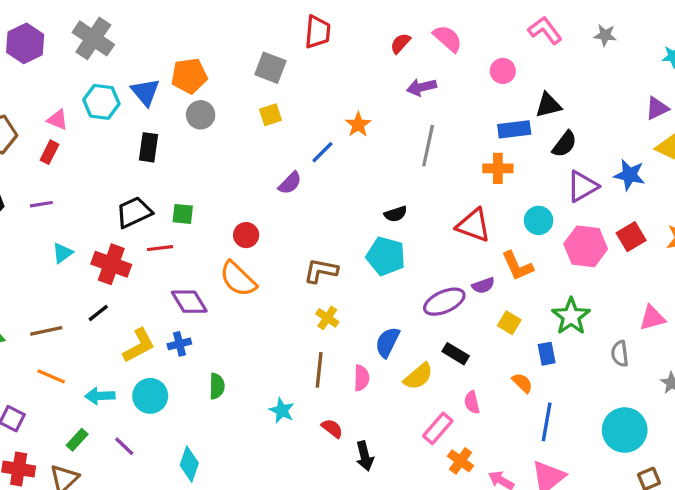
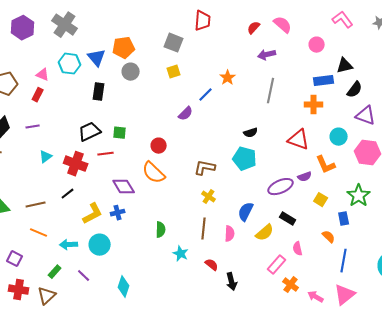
purple triangle: (582, 186) -> (366, 116), turned 50
green semicircle: (217, 386) -> (161, 230), moved

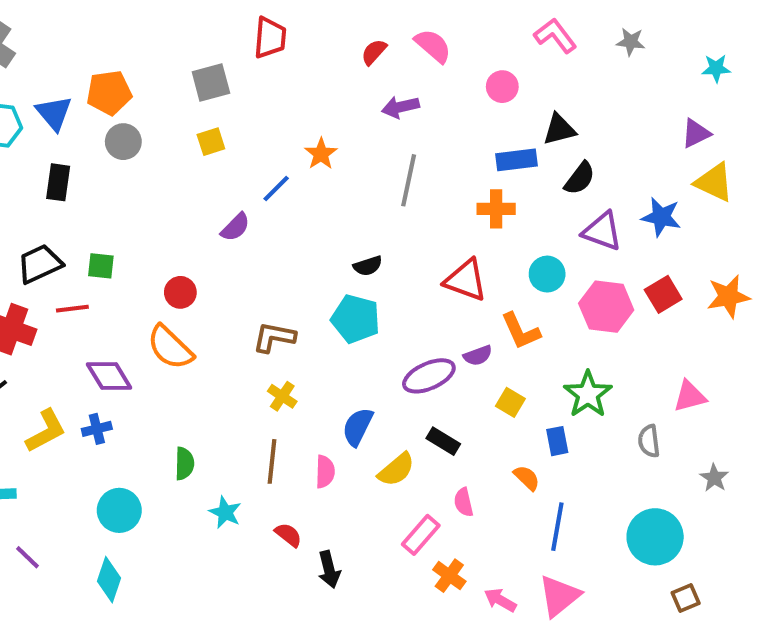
gray square: (174, 43) -> (211, 83), turned -36
cyan circle: (100, 245) -> (119, 510), moved

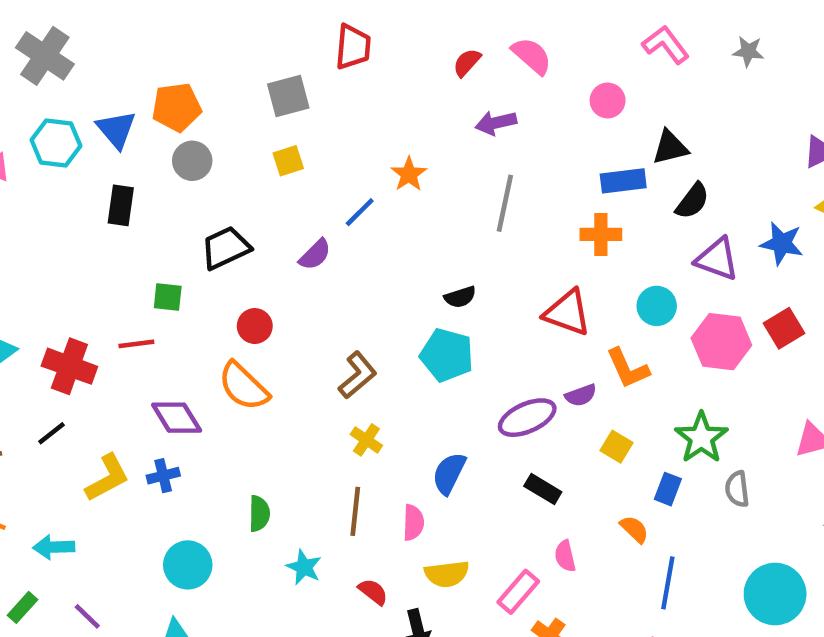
black trapezoid: (40, 264) -> (226, 248), moved
brown L-shape: (274, 337) -> (357, 375), turned 129
blue rectangle: (557, 441) -> (668, 489), turned 32
gray semicircle: (649, 441) -> (737, 489), moved
yellow semicircle: (396, 470) -> (447, 574), moved, turned 33

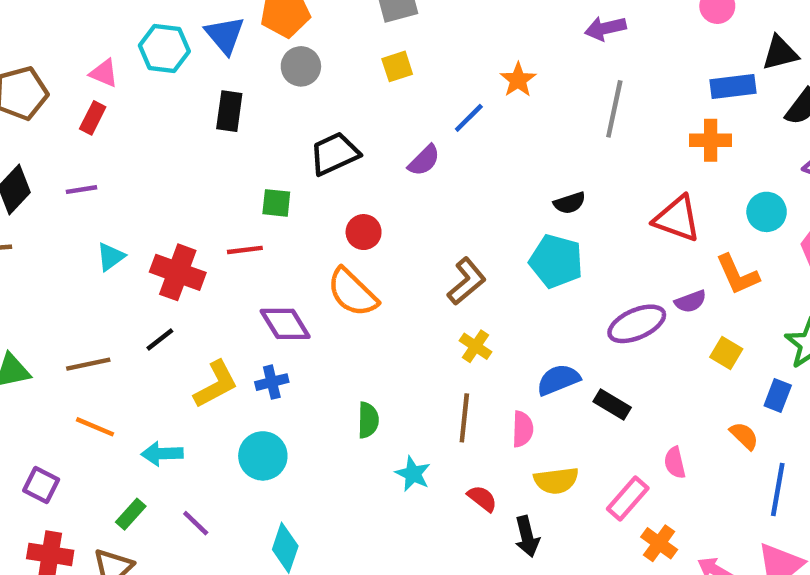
blue semicircle: (449, 473) -> (558, 380), turned 42
black rectangle: (543, 489) -> (612, 404), moved
cyan circle: (188, 565) -> (263, 456), moved

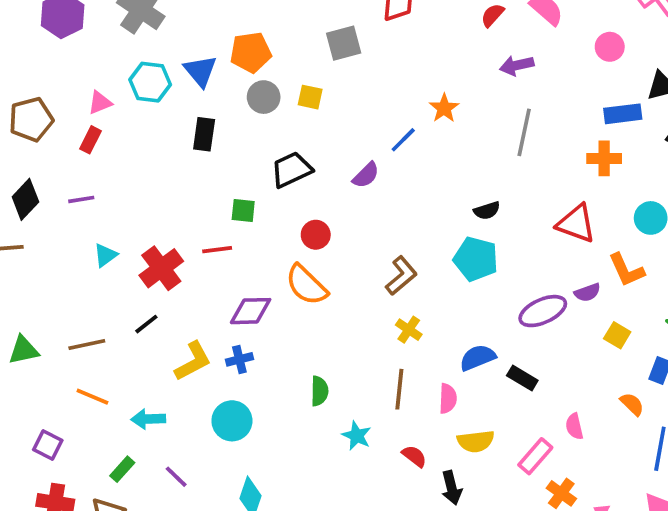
yellow square: (397, 66) -> (310, 97), moved, turned 30
pink triangle: (104, 73) -> (100, 103), turned -45
red cross: (178, 272) -> (161, 268), turned 33
purple diamond: (285, 324) -> (251, 311), turned -60

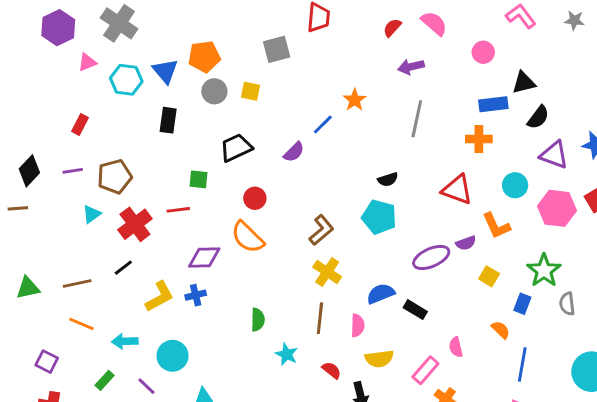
pink triangle: (100, 103) -> (87, 62), moved
brown pentagon: (31, 119) -> (115, 177), moved
yellow cross: (409, 330) -> (327, 272), size x1.4
cyan circle: (232, 421) -> (172, 356), moved

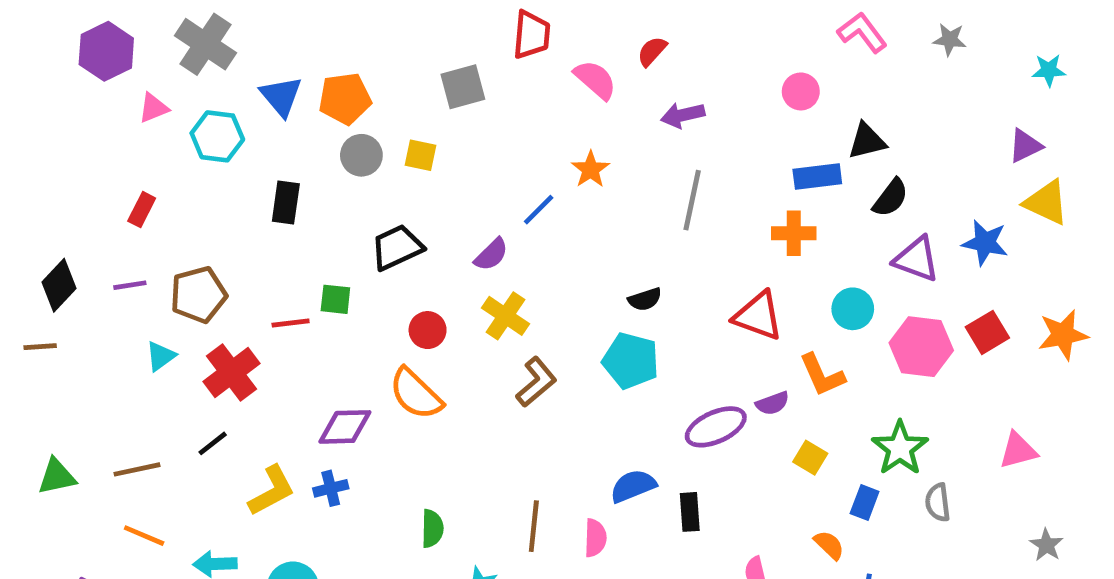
pink semicircle: (434, 23) -> (595, 80), moved
blue triangle: (165, 71) -> (281, 96), moved
red line: (178, 210) -> (291, 323), moved
yellow cross: (327, 272) -> (506, 316), moved
black rectangle: (415, 310) -> (690, 512), turned 55

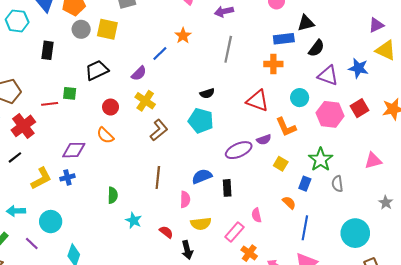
yellow square: (420, 155) -> (107, 29), size x1.5
orange semicircle: (416, 394) -> (105, 135), size x0.7
brown line: (534, 526) -> (158, 177), moved

